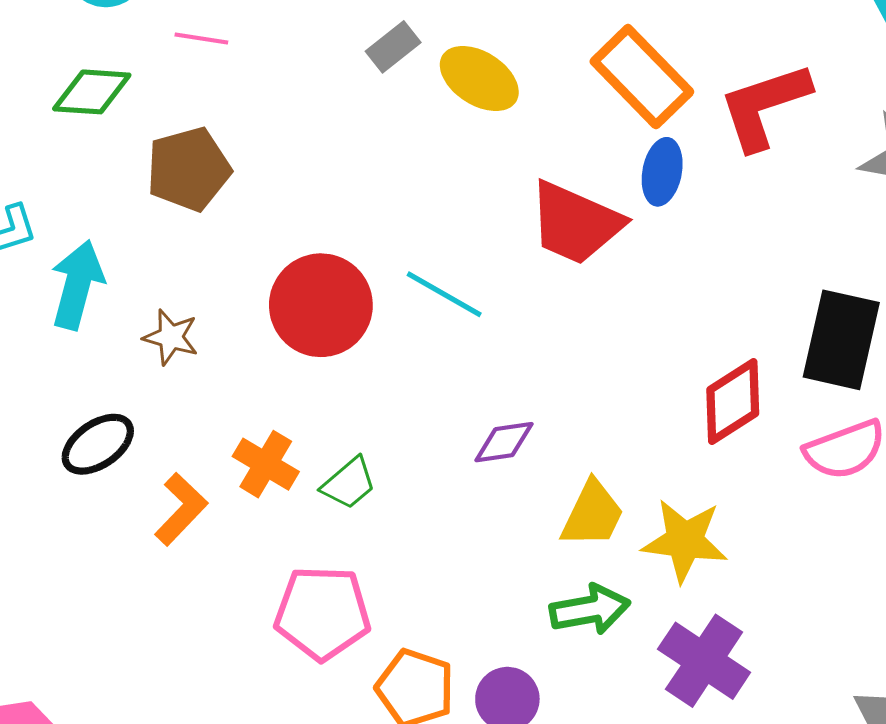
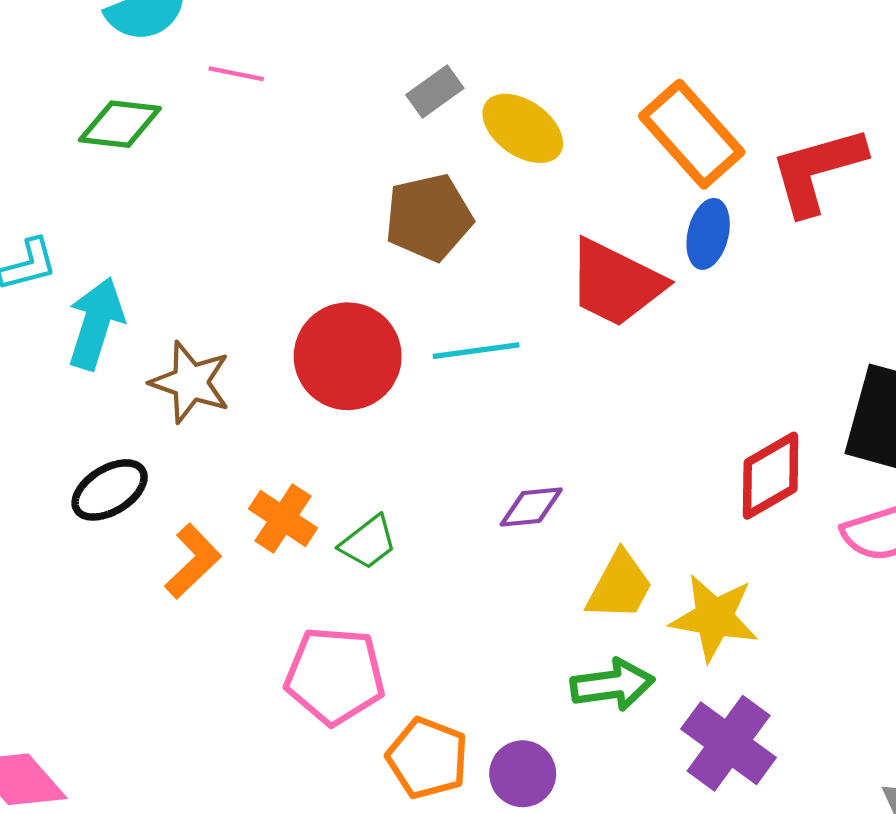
brown pentagon: (189, 169) -> (429, 217), moved
cyan line: (444, 294) -> (476, 351), turned -40
brown star: (171, 337) -> (190, 382), size x1.4

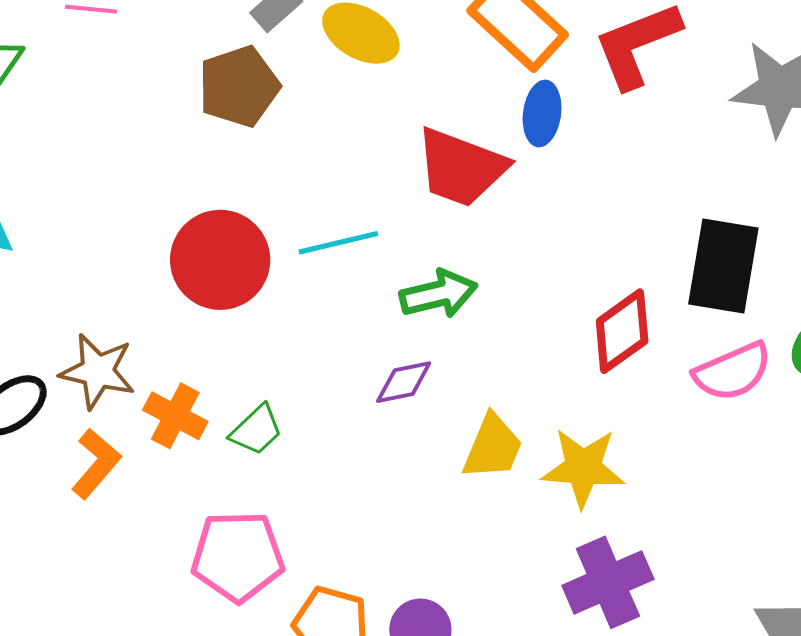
brown pentagon: (429, 217) -> (239, 86), moved
brown star: (190, 382) -> (98, 371), moved
green arrow: (612, 685) -> (439, 294), moved
purple cross: (729, 743) -> (608, 582), turned 36

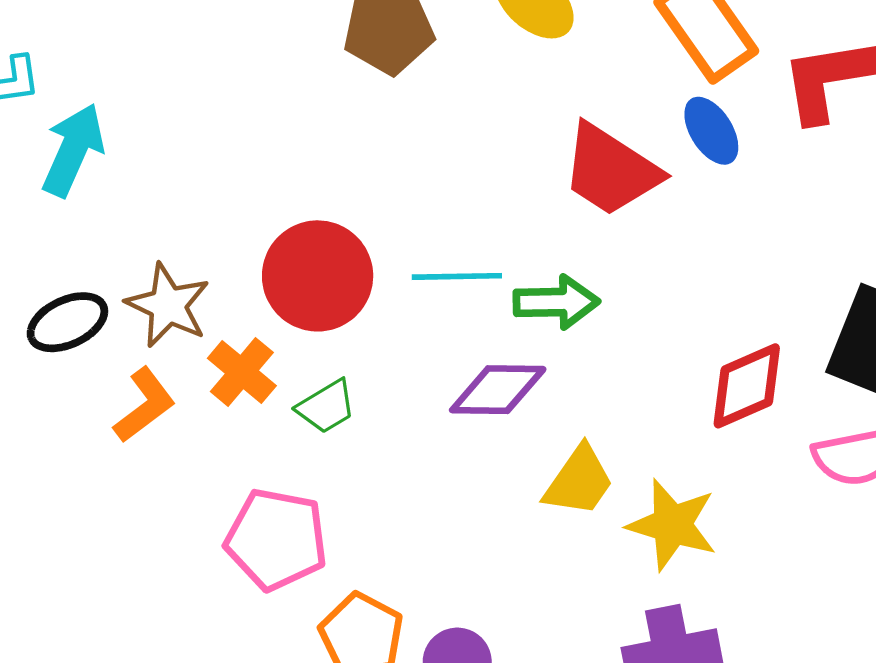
blue ellipse: (542, 113) -> (711, 131), turned -52
cyan line: (338, 243) -> (457, 276), moved
red circle: (220, 260) -> (318, 276), moved
purple diamond: (404, 382) -> (498, 390), size x1.4

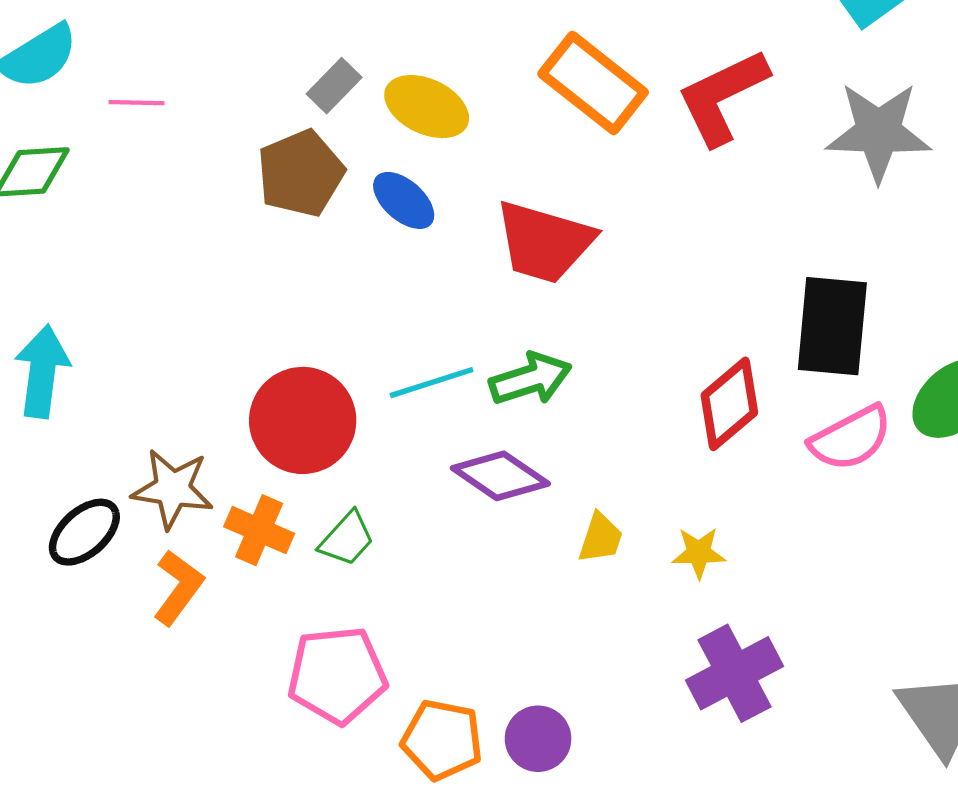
blue ellipse: (711, 131) -> (404, 200), moved
purple diamond: (498, 390) -> (500, 476), turned 50
yellow trapezoid: (579, 481) -> (601, 538), size x0.7
yellow star: (672, 525) -> (699, 553), size x0.6

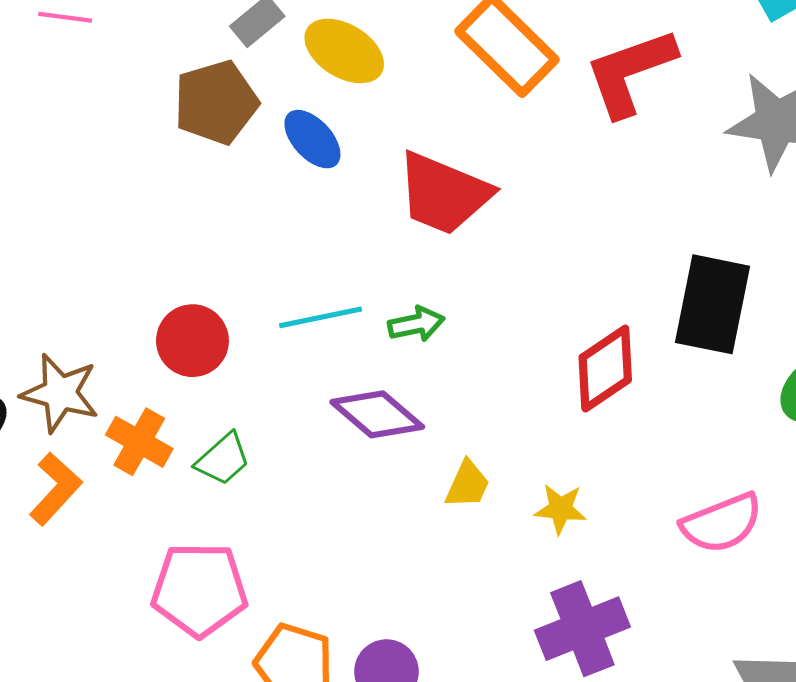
green arrow: (530, 379) -> (416, 324), size x0.7
red circle: (303, 420) -> (192, 341), size x0.7
pink semicircle: (851, 438) -> (722, 523), moved

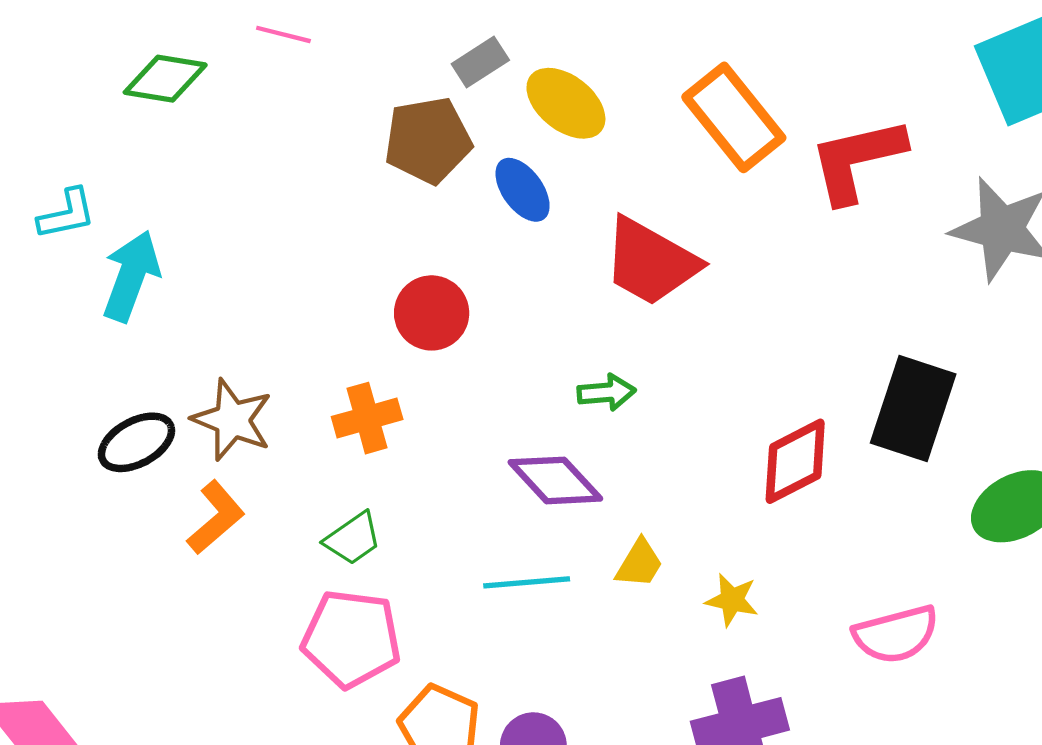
cyan line: (321, 317) -> (527, 582), moved
red circle: (192, 341) -> (432, 313), moved
orange cross: (139, 442) -> (367, 418), moved, turned 38
green trapezoid: (223, 459) -> (353, 539), moved

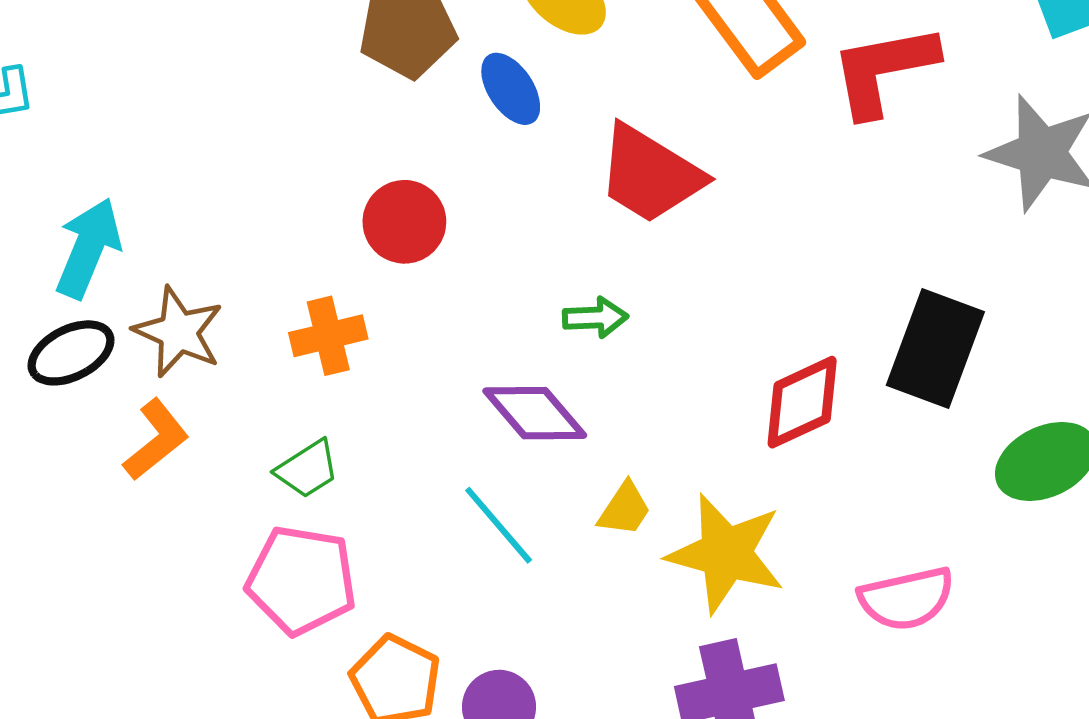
cyan arrow: (131, 276) -> (88, 248), moved
cyan line: (527, 582) -> (499, 525), turned 52
yellow star: (732, 600) -> (726, 553), size x2.0

